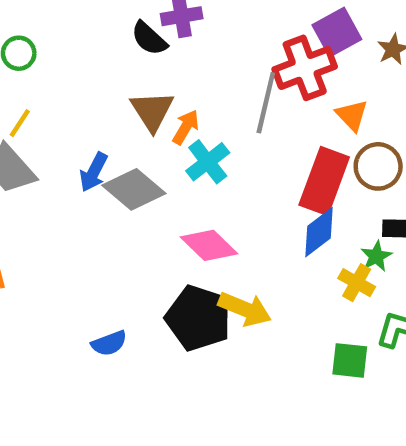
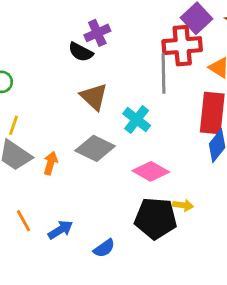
red cross: (305, 68) -> (182, 46), turned 30
orange arrow: (186, 127) -> (51, 163), moved
blue arrow: (94, 172) -> (60, 230), moved, turned -135
yellow arrow: (245, 309) -> (183, 205), size x0.6

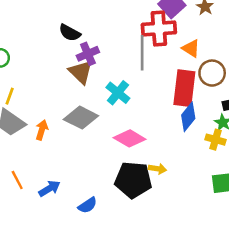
purple cross: (97, 33) -> (88, 54), moved

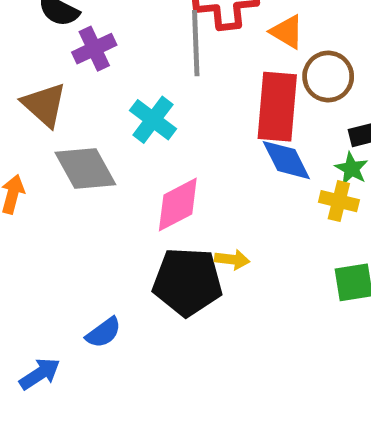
brown triangle: (81, 72) -> (44, 105), moved
blue diamond: (188, 117) -> (286, 160), turned -64
gray diamond: (81, 118) -> (85, 169), turned 36
pink diamond: (130, 138) -> (178, 205), turned -56
blue arrow: (49, 188) -> (40, 374), moved

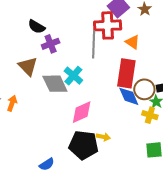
brown circle: (328, 77) -> (144, 89), moved
gray diamond: (85, 169) -> (55, 84), moved

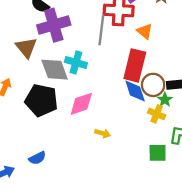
purple cross: (51, 44) -> (54, 25), size x1.6
cyan cross: (73, 76) -> (76, 62), turned -30
black pentagon: (84, 145) -> (41, 100), moved

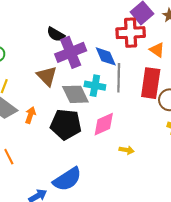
gray line: (101, 30) -> (119, 78), moved
blue diamond: (135, 91) -> (106, 56), moved
blue semicircle: (37, 158) -> (67, 179), size x1.8

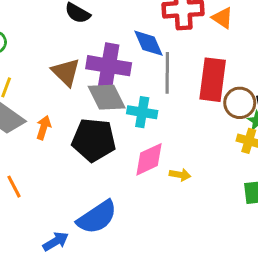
orange triangle: (157, 50) -> (222, 18), moved
purple cross: (71, 52) -> (109, 66), moved, turned 32
cyan cross: (95, 86) -> (142, 112), moved
pink diamond: (104, 124) -> (149, 159), moved

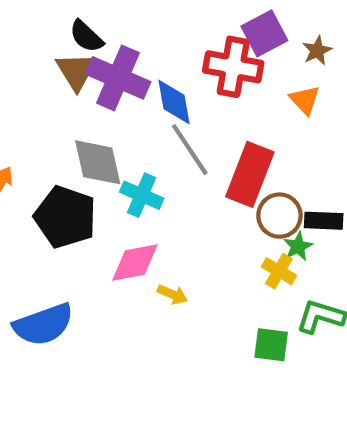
orange triangle: (222, 18) -> (305, 100), moved
purple cross: (109, 66) -> (118, 78), moved
brown triangle: (66, 72) -> (76, 71), moved
gray line: (167, 73) -> (190, 150), turned -48

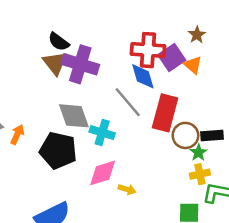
purple square: (264, 33) -> (172, 58), moved
blue diamond: (174, 102) -> (143, 76), moved
yellow cross: (279, 271) -> (200, 174), moved, turned -36

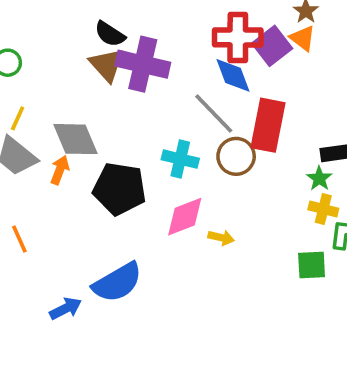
orange triangle: (193, 65) -> (303, 38), moved
gray diamond: (74, 116) -> (75, 139), moved
brown circle: (185, 135) -> (236, 156), moved
yellow cross: (200, 174) -> (323, 209), turned 30

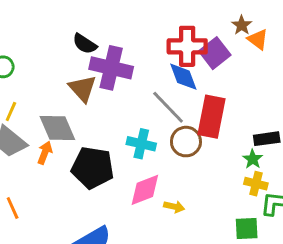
orange triangle: (303, 38) -> (258, 39), moved
brown triangle: (107, 65) -> (83, 89), moved

